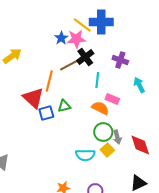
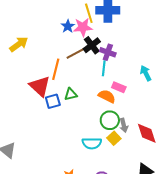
yellow line: (82, 25) -> (89, 13), turned 36
purple cross: (120, 60) -> (108, 52), moved

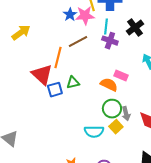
black cross: (92, 45) -> (135, 28), moved
cyan line: (104, 68) -> (106, 27), moved

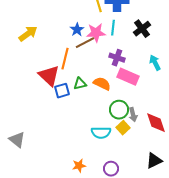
blue star: (70, 15) -> (77, 30), moved
pink star: (85, 16) -> (96, 33), moved
purple cross: (110, 41) -> (117, 58), moved
pink rectangle: (121, 76) -> (128, 77), size x1.5
orange semicircle: (109, 85) -> (102, 84), moved

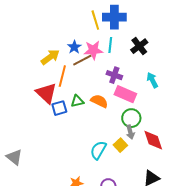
yellow arrow: (28, 34) -> (50, 57), moved
green circle: (119, 110) -> (131, 118), moved
cyan semicircle: (101, 133) -> (98, 150), turned 120

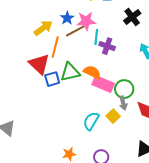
cyan line: (110, 45) -> (96, 37), moved
pink rectangle: (125, 94) -> (103, 84), moved
green triangle: (77, 101) -> (70, 72), size x1.5

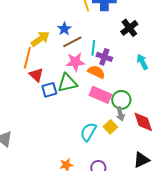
pink star: (86, 21) -> (75, 62), moved
orange line: (55, 47) -> (27, 58), moved
red triangle: (39, 64) -> (36, 75), size x0.7
orange semicircle: (92, 72) -> (96, 72), moved

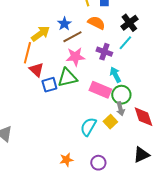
cyan line: (93, 48) -> (125, 43), moved, turned 35
cyan arrow: (142, 62) -> (115, 75), moved
orange semicircle: (96, 72) -> (96, 23), moved

